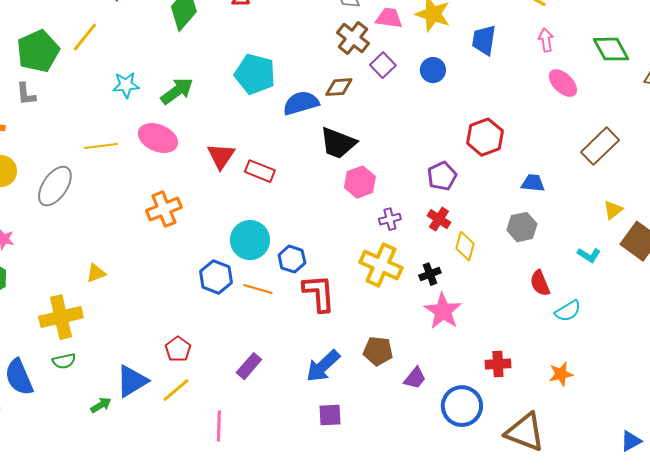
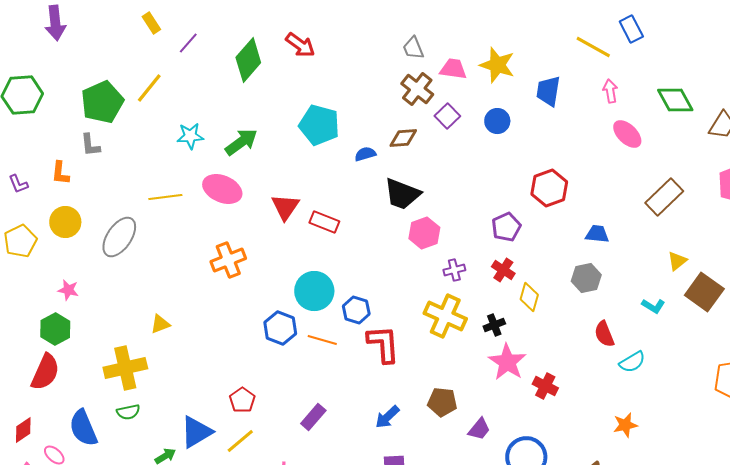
blue semicircle: (301, 103) -> (365, 154), size x0.6
red cross: (498, 364) -> (545, 386), moved, turned 30
blue arrow: (323, 366) -> (387, 417), size x0.7

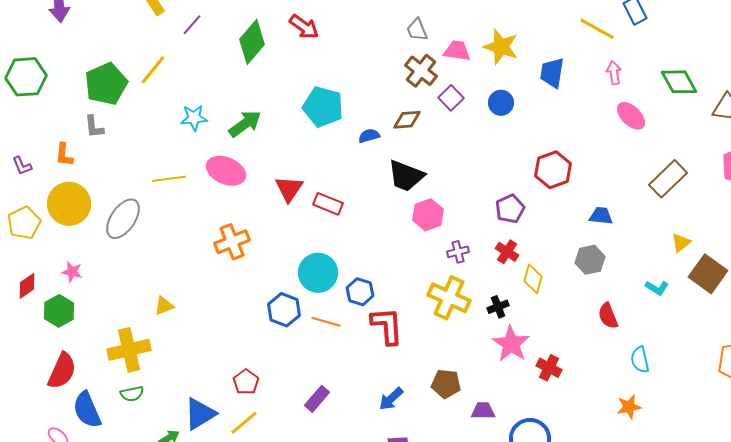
yellow circle: (65, 222) -> (69, 204), size x1.4
cyan semicircle: (632, 362) -> (640, 360), moved, turned 108
red semicircle: (45, 372) -> (62, 371), moved
purple trapezoid: (479, 429) -> (483, 411), turned -130
red diamond: (23, 430) -> (27, 286), moved

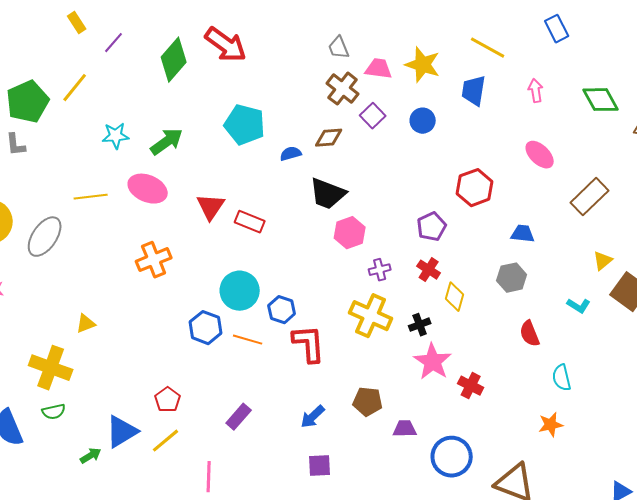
red arrow: (304, 27) -> (226, 45), size x1.4
yellow line: (597, 29) -> (488, 48), moved
pink ellipse: (631, 116) -> (540, 155), moved
yellow cross: (129, 350) -> (51, 368), turned 33

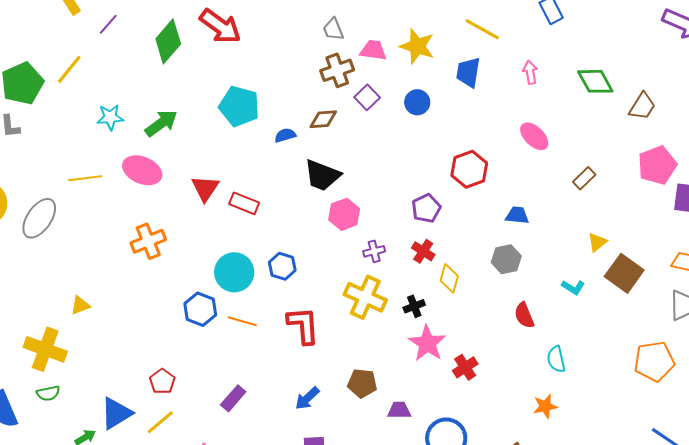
brown cross: (343, 89) -> (337, 70), turned 32
brown rectangle: (590, 197) -> (584, 178), size x0.6
blue hexagon: (282, 310) -> (282, 266), moved
red cross: (471, 386) -> (465, 367), turned 30

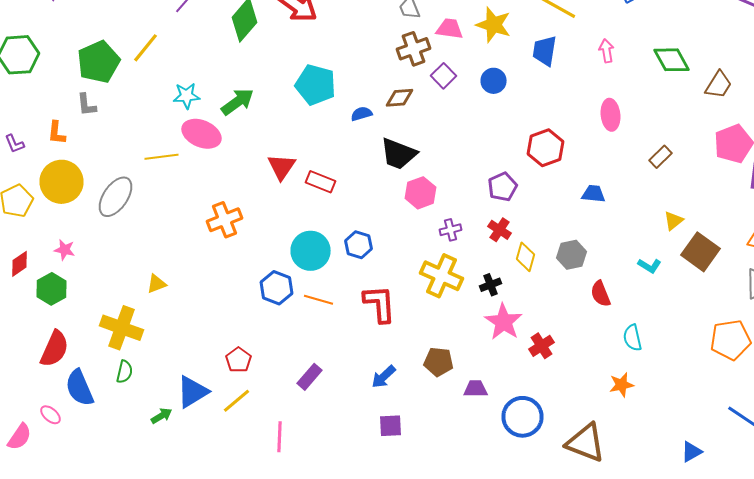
pink ellipse: (534, 136) -> (610, 115), turned 40
pink ellipse: (142, 170) -> (202, 134), moved
gray hexagon: (506, 259) -> (572, 255), moved
green semicircle: (48, 393) -> (124, 372), turned -65

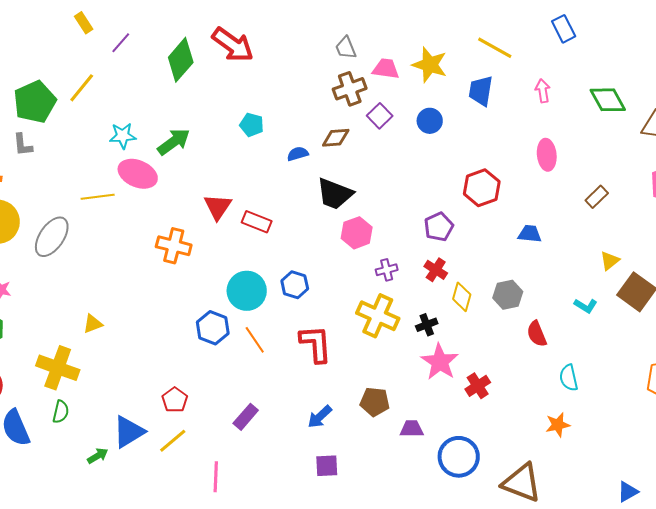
cyan pentagon: (316, 85) -> (252, 125), size x0.6
orange cross: (224, 220) -> (174, 246), moved, turned 36
orange line: (318, 300) -> (255, 340), turned 40

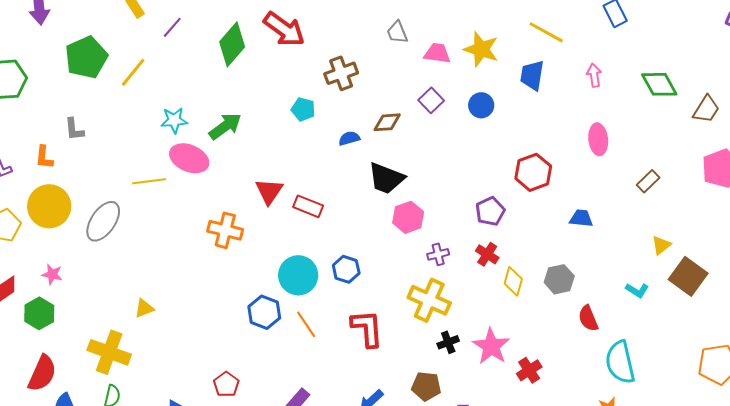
brown cross: (350, 89) -> (341, 73), moved
green pentagon: (35, 102) -> (86, 57), moved
black cross: (427, 325) -> (448, 342), moved
cyan semicircle: (569, 378) -> (620, 362), size x1.6

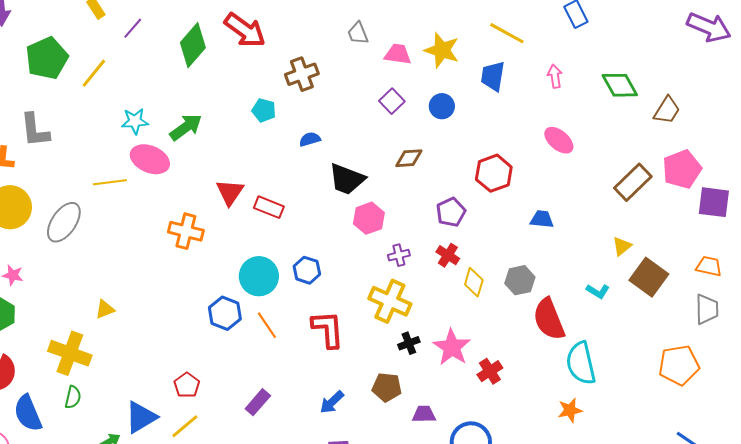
brown diamond: (387, 122) -> (409, 158), moved
gray L-shape: (74, 129) -> (35, 130), size x1.5
pink ellipse: (598, 139) -> (559, 140), turned -44
brown rectangle: (648, 181) -> (633, 182), moved, size x1.6
red semicircle: (588, 318) -> (549, 319), size x1.6

